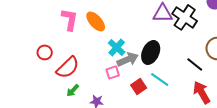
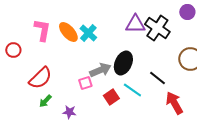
cyan cross: (117, 47) -> (88, 33), moved
red circle: (45, 52) -> (13, 50), moved
black line: (195, 64) -> (157, 78), moved

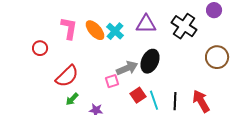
purple triangle: (135, 24) -> (146, 24), moved
black line: (157, 78) -> (175, 101), moved, turned 54
cyan line: (132, 90) -> (154, 100), moved, turned 36

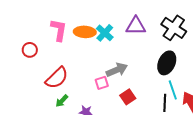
orange ellipse: (95, 30) -> (85, 32), turned -45
black ellipse: (150, 61) -> (167, 63), moved
cyan line: (154, 100) -> (173, 90), moved

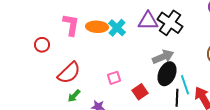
black cross: (174, 28) -> (170, 23), moved
black ellipse: (167, 63) -> (167, 74), moved
gray arrow: (117, 70) -> (163, 57), moved

